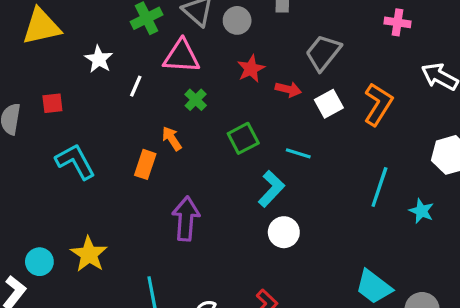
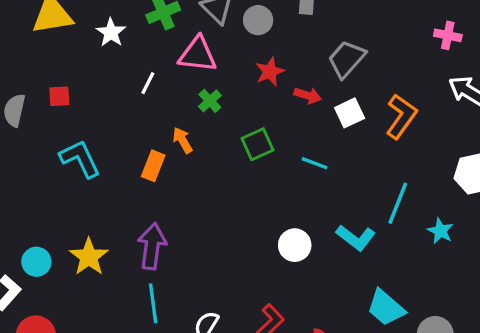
pink cross: (398, 22) -> (448, 35), moved
white star: (99, 59) -> (111, 33), moved
cyan L-shape: (271, 189) -> (356, 238), moved, turned 81
purple arrow: (186, 219) -> (152, 246), moved

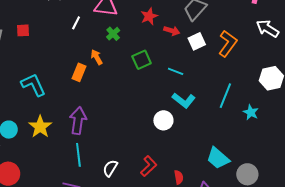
cyan L-shape: (80, 159) -> (33, 85), moved
cyan L-shape: (356, 238) -> (184, 100), moved

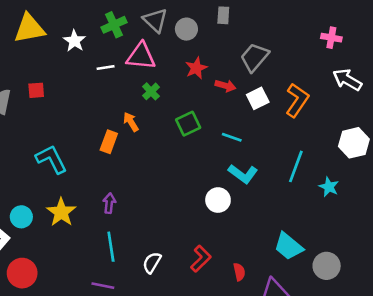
white line: (76, 23) -> (106, 68), moved, turned 56
purple arrow: (78, 121) -> (109, 203), size x0.6

